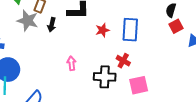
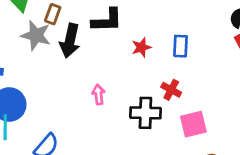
black arrow: (52, 25) -> (70, 41), size x1.6
blue rectangle: (130, 30) -> (181, 46), size x0.7

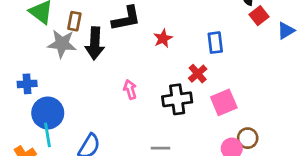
blue rectangle: (181, 46) -> (215, 43), moved
red cross: (171, 90) -> (198, 74), turned 30

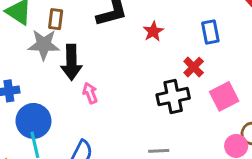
black arrow: (95, 43) -> (71, 62), moved
pink arrow: (130, 89) -> (90, 93), moved

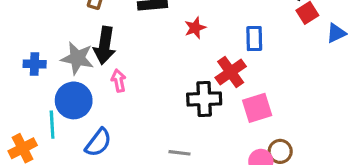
gray star: (44, 45) -> (77, 58), moved
red cross: (194, 67) -> (231, 72), size x1.4
blue circle: (33, 121) -> (74, 100), moved

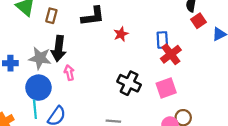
red cross: (231, 72) -> (171, 54), moved
black cross: (204, 99) -> (129, 83), turned 30
cyan line: (52, 125) -> (35, 109), moved

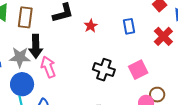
brown rectangle: (51, 16) -> (25, 17), size x1.5
red cross: (171, 54) -> (163, 36), moved
pink arrow: (69, 73) -> (48, 67), size x1.5

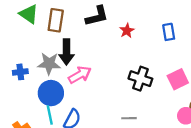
pink arrow: (48, 67) -> (80, 75), turned 80

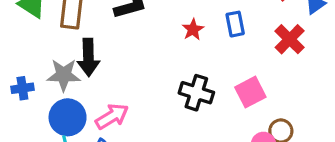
red star: (127, 31) -> (193, 30), moved
pink arrow: (80, 75) -> (112, 116), moved

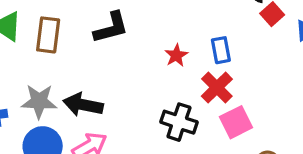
red cross: (290, 39) -> (217, 88), moved
black arrow: (88, 57) -> (83, 105), moved, turned 102

